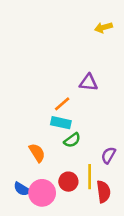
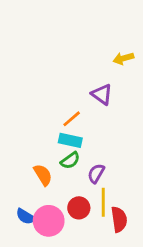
yellow arrow: (103, 27) -> (123, 58), moved
purple triangle: (88, 83) -> (102, 94), turned 30
green semicircle: (72, 140) -> (70, 160), moved
purple semicircle: (108, 155) -> (96, 173), moved

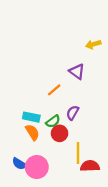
cyan rectangle: (70, 140) -> (31, 117), moved
purple semicircle: (96, 173) -> (73, 113), moved
red circle: (79, 208) -> (60, 133), moved
red semicircle: (119, 219) -> (90, 166), turned -84

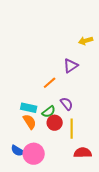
purple triangle: (77, 71) -> (71, 66), turned 49
purple semicircle: (73, 113) -> (67, 104), turned 112
yellow line: (78, 153) -> (72, 129), moved

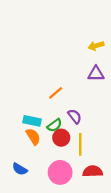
purple triangle: (71, 66) -> (96, 74), moved, turned 35
pink circle: (34, 154) -> (60, 172), moved

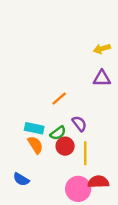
pink circle: (60, 172) -> (78, 189), moved

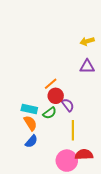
red circle: (65, 146) -> (56, 96), moved
blue semicircle: (21, 179) -> (31, 141), moved, turned -80

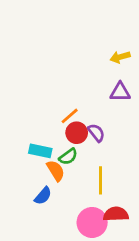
purple semicircle: (68, 105) -> (96, 133), moved
orange semicircle: (30, 123) -> (56, 171), moved

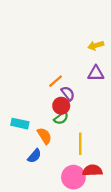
orange line: (70, 116) -> (56, 81), moved
purple semicircle: (96, 133) -> (68, 93), moved
cyan rectangle: (40, 151) -> (20, 124), moved
green semicircle: (68, 157) -> (61, 118), moved

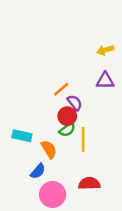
yellow line: (80, 144) -> (83, 139), moved
red semicircle: (92, 170) -> (89, 183), moved
pink circle: (73, 177) -> (53, 194), moved

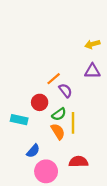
red circle: (67, 116) -> (40, 102), moved
orange semicircle: (49, 149) -> (58, 131), moved

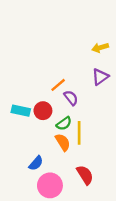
purple triangle: (92, 71) -> (100, 77), turned -35
cyan rectangle: (19, 120) -> (21, 111), moved
red semicircle: (78, 162) -> (85, 175), turned 60

